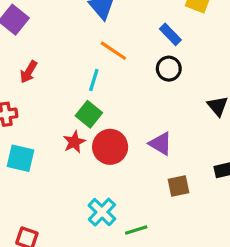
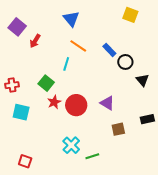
blue rectangle: (170, 34) -> (109, 50), moved
black circle: (169, 69) -> (125, 62), moved
red arrow: (29, 72) -> (35, 41), moved
green square: (89, 114) -> (46, 83), moved

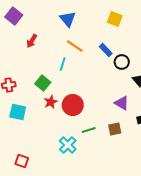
yellow square: (130, 15) -> (115, 19), moved
purple square: (17, 27) -> (14, 16), moved
purple triangle: (107, 103) -> (122, 103), moved
green line: (92, 156) -> (89, 130), moved

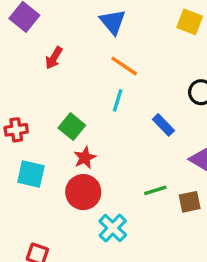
blue rectangle: (106, 50) -> (163, 125), moved
cyan line: (63, 64) -> (118, 100), moved
red circle: (73, 105) -> (83, 192), moved
green line: (89, 130) -> (155, 190), moved

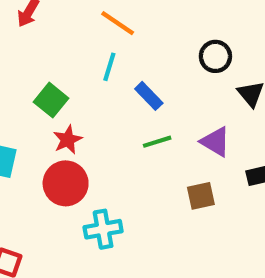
blue rectangle: (163, 125) -> (149, 96), moved
green line: (155, 190) -> (157, 142), moved
cyan cross: (113, 228) -> (103, 229), turned 36

